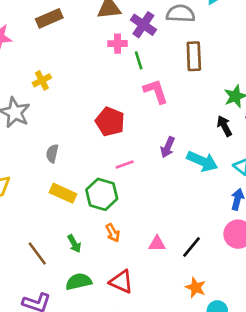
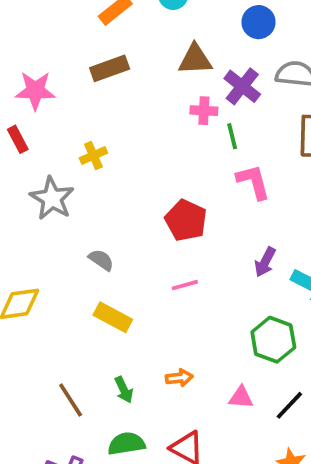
gray semicircle: (52, 153) -> (101, 260), turned 108
pink line: (125, 164) -> (185, 285), moved
green hexagon: (102, 194) -> (273, 340), moved
orange arrow: (113, 233) -> (179, 378), turned -72

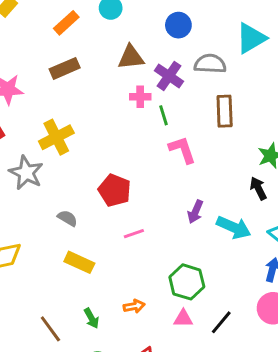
yellow cross: (93, 156) -> (56, 137), size x1.6
red pentagon: (186, 220) -> (115, 190), moved
green hexagon: (273, 340) -> (187, 282), moved

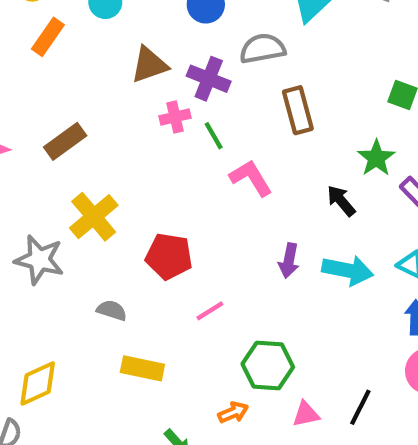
brown rectangle: (65, 68) -> (65, 141), moved
yellow cross: (56, 137) -> (94, 217), moved
black arrow: (258, 188) -> (341, 201), moved
green hexagon: (187, 282) -> (268, 365), moved

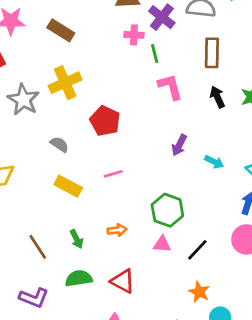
brown rectangle: (65, 141) -> (61, 30), turned 52
black arrow: (341, 201) -> (217, 97), moved
cyan arrow: (348, 270) -> (214, 162), size x0.6
pink line: (210, 311) -> (113, 174), moved
green hexagon: (268, 365) -> (167, 210), moved

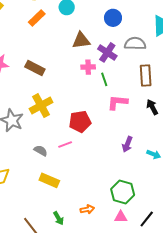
pink L-shape: (170, 87) -> (118, 102), turned -65
red pentagon: (105, 121) -> (80, 122), moved, turned -30
pink line: (113, 174) -> (65, 145), moved

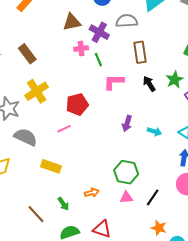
brown rectangle: (35, 68) -> (27, 54), turned 30
gray semicircle: (41, 151) -> (26, 137), moved, size x1.6

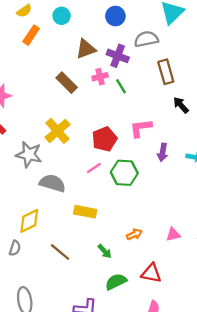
brown rectangle: (27, 54) -> (67, 83), moved
pink L-shape: (114, 82) -> (141, 128), moved
green hexagon: (126, 172) -> (124, 173), moved
brown line: (36, 214) -> (60, 252), moved

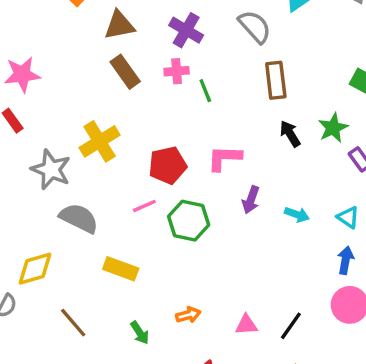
gray semicircle: (146, 39) -> (255, 27), turned 50
brown triangle: (86, 49) -> (119, 25), moved
purple cross: (118, 56) -> (186, 30), moved

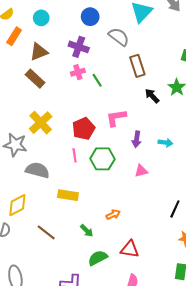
brown rectangle: (125, 72) -> (35, 79), moved
pink line: (144, 206) -> (75, 155), turned -64
pink triangle: (246, 325) -> (141, 171), moved

